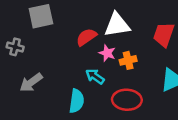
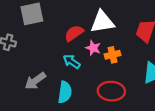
cyan arrow: (95, 76) -> (72, 62), moved
gray arrow: (31, 83) -> (35, 81), moved

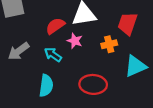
orange cross: (112, 55) -> (109, 44), moved
gray arrow: (35, 81) -> (19, 51), moved

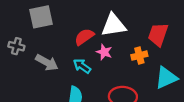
gray arrow: (19, 51) -> (47, 63), turned -115

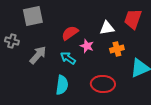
white triangle: (114, 25) -> (107, 28), moved, size x0.7
red trapezoid: (158, 34) -> (133, 19), moved
gray arrow: (47, 63) -> (38, 55), turned -78

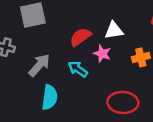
white triangle: (107, 28) -> (114, 30), moved
cyan semicircle: (62, 85) -> (50, 97), moved

